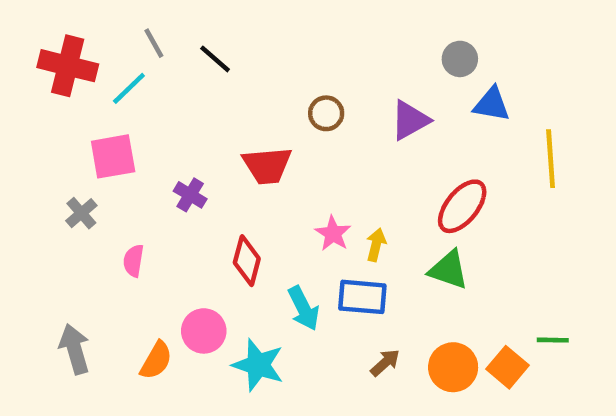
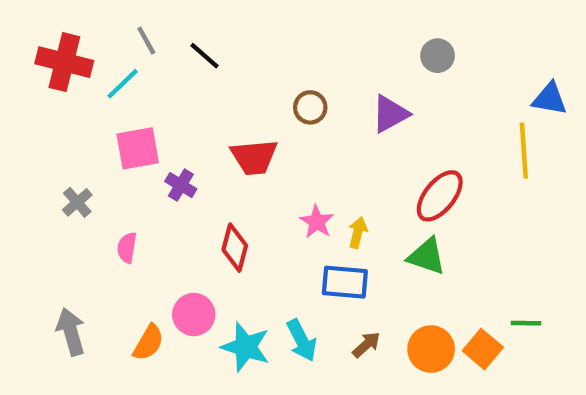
blue triangle: (492, 104) -> (550, 99), moved
pink square: (113, 156) -> (138, 148), moved
cyan arrow: (303, 308) -> (302, 340), moved

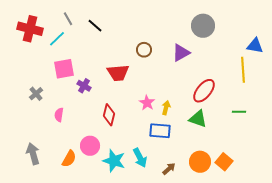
gray circle: (438, 56) -> (203, 26), size x1.5
green line: (526, 323) -> (239, 112), moved
brown arrow: (366, 345) -> (169, 169), moved

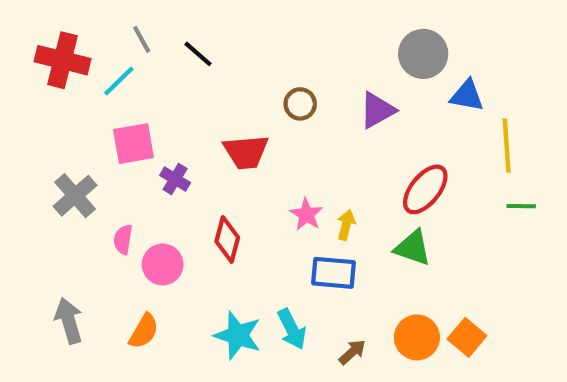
blue triangle: (255, 46) -> (467, 96), moved
gray cross: (36, 94) -> (75, 196), size x1.5
green line: (239, 112) -> (521, 206), moved
pink circle: (90, 146) -> (163, 264), moved

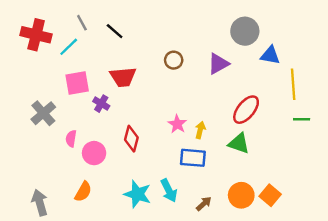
red trapezoid: (246, 152) -> (123, 77), moved
gray arrow: (69, 321) -> (40, 202), moved

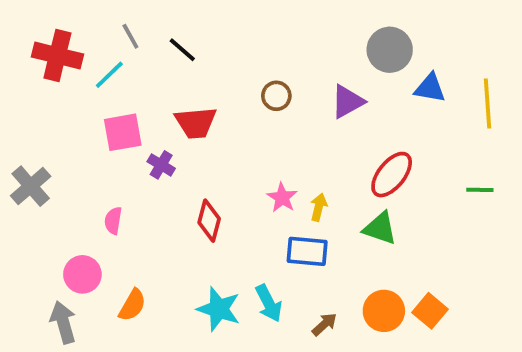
yellow line: (293, 84) -> (488, 103), moved
gray cross: (43, 113) -> (31, 186), moved
pink circle: (94, 153) -> (82, 274), moved

